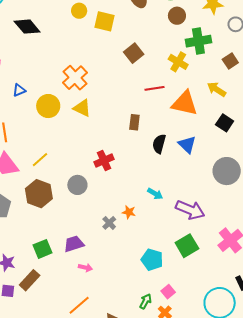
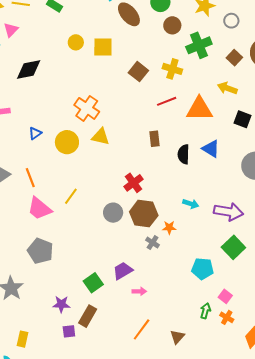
black diamond: (27, 27) -> (29, 69), turned -48
yellow cross: (178, 62) -> (172, 69), moved
brown hexagon: (39, 194) -> (144, 214), moved

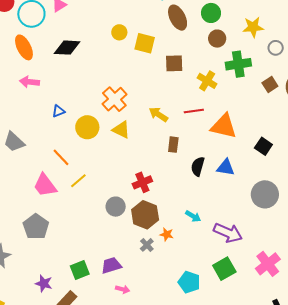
brown square: (138, 72) -> (174, 63), moved, turned 36
yellow arrow: (227, 88) -> (158, 114), moved
blue triangle: (211, 149) -> (226, 167), turned -36
orange line: (30, 178) -> (61, 157), moved, turned -36

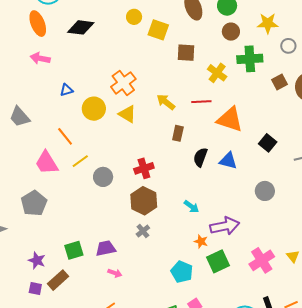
gray circle: (265, 194) -> (265, 191), size x0.7
gray circle: (116, 207) -> (103, 177), moved
purple arrow: (228, 233) -> (225, 226), turned -40
orange star: (167, 234) -> (201, 241), moved

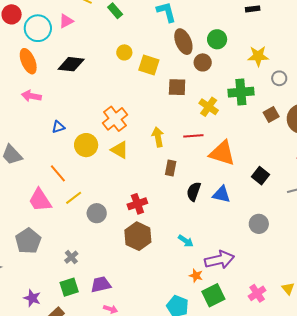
brown circle: (231, 32) -> (203, 62), moved
yellow arrow: (166, 102) -> (158, 137), turned 42
gray cross: (143, 231) -> (71, 257), moved
pink cross: (262, 260) -> (257, 293), size x0.7

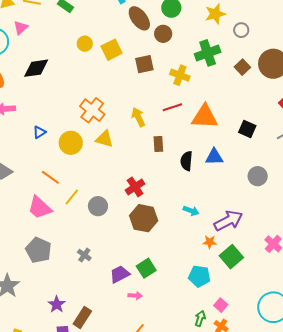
yellow square: (149, 65) -> (112, 50), turned -30
green square: (69, 287) -> (146, 268), moved
purple star: (32, 298) -> (57, 304), turned 30

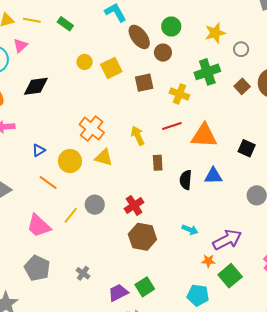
orange line: (50, 177) -> (48, 182), moved
gray circle: (98, 206) -> (95, 205), moved

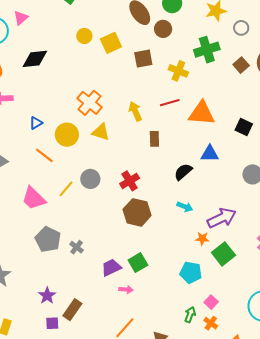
black semicircle: (186, 180) -> (183, 172), moved, turned 42
gray pentagon: (37, 268) -> (48, 239), moved

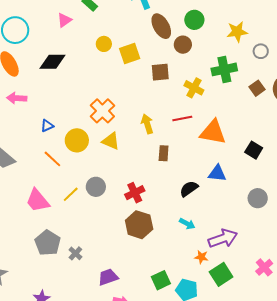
pink triangle: (21, 18) -> (64, 20), moved
green square: (138, 263) -> (161, 280), moved

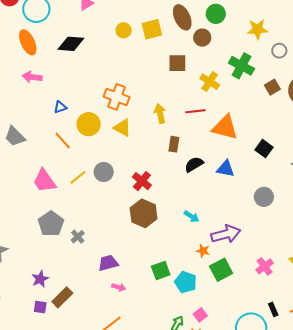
yellow square: (130, 53) -> (152, 29), moved
green cross: (224, 69) -> (241, 66), turned 35
orange cross: (102, 111) -> (117, 97), turned -30
black semicircle: (189, 189) -> (194, 164), moved
red cross: (135, 193) -> (142, 181), turned -30

